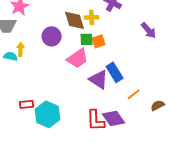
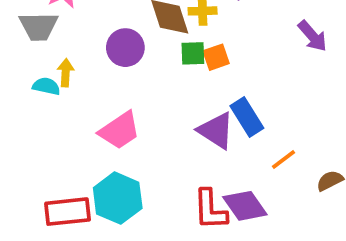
pink trapezoid: (78, 58) -> (120, 131), moved
red rectangle: (27, 104) -> (68, 212), moved, size x1.6

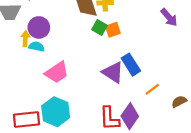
purple circle: (125, 48) -> (39, 27), moved
green square: (193, 53) -> (99, 27), turned 32
cyan semicircle: (46, 86) -> (37, 47), moved
purple diamond: (245, 206) -> (130, 116), turned 70

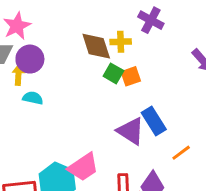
purple circle: (39, 27) -> (30, 59), moved
yellow arrow: (25, 39) -> (18, 75), moved
pink trapezoid: (57, 72) -> (83, 167), moved

